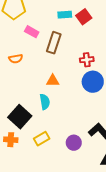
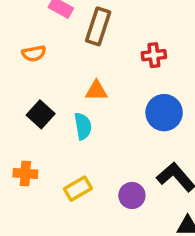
blue circle: (93, 82) -> (164, 113), moved
black square: (20, 117) -> (41, 114), moved, size x0.7
orange cross: (11, 140) -> (25, 174), moved

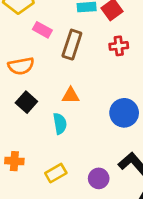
orange semicircle: (34, 53) -> (21, 66), size x1.4
red cross: (154, 55) -> (119, 46), moved
black square: (41, 114) -> (26, 102), moved

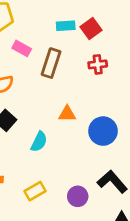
orange triangle: (71, 95) -> (67, 114), moved
cyan semicircle: (60, 124) -> (39, 142), turned 36

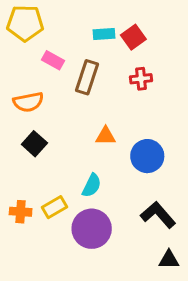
cyan semicircle: (39, 142) -> (92, 185), moved
yellow rectangle: (35, 191) -> (55, 207), moved
purple circle: (78, 196) -> (92, 229), moved, size x1.6

